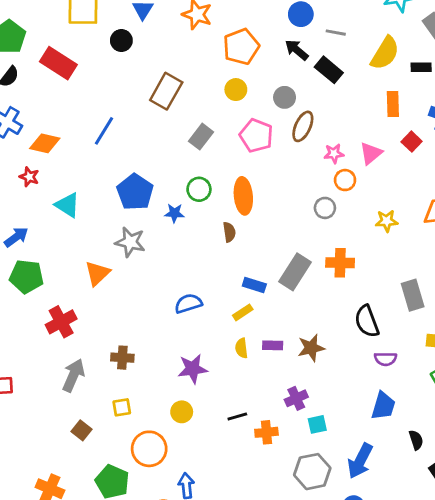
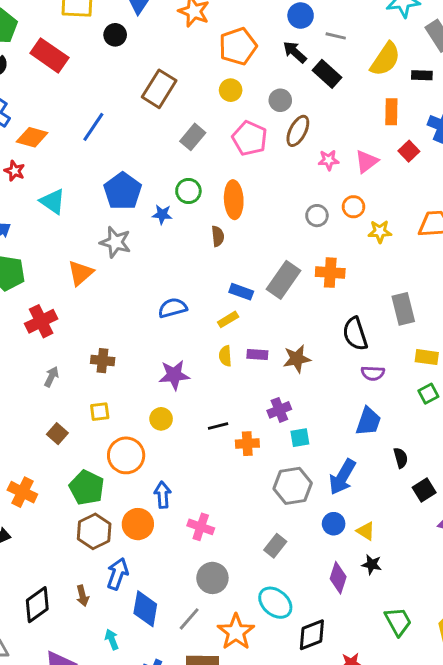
orange circle: (345, 180) -> (353, 207), moved
gray arrow: (73, 375) -> (51, 377), size x0.6

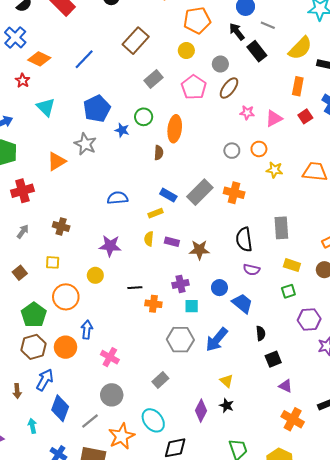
blue trapezoid: (368, 421) -> (242, 303), turned -80
blue circle: (334, 524) -> (219, 288), moved

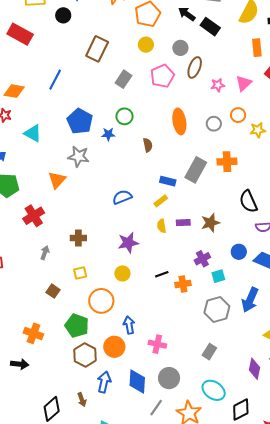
pink pentagon: (194, 87) -> (162, 76), turned 30
orange ellipse: (175, 129) -> (179, 121), moved
blue diamond: (60, 408) -> (137, 382), moved

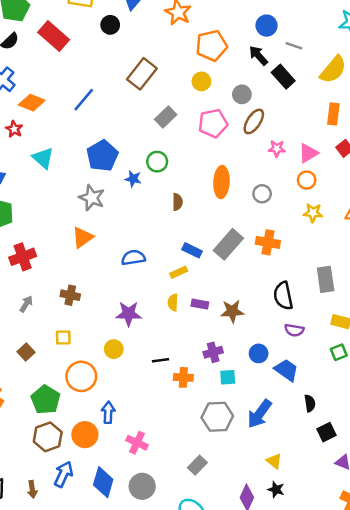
orange circle: (238, 115) -> (307, 180), moved
orange triangle: (57, 180) -> (83, 237), moved

